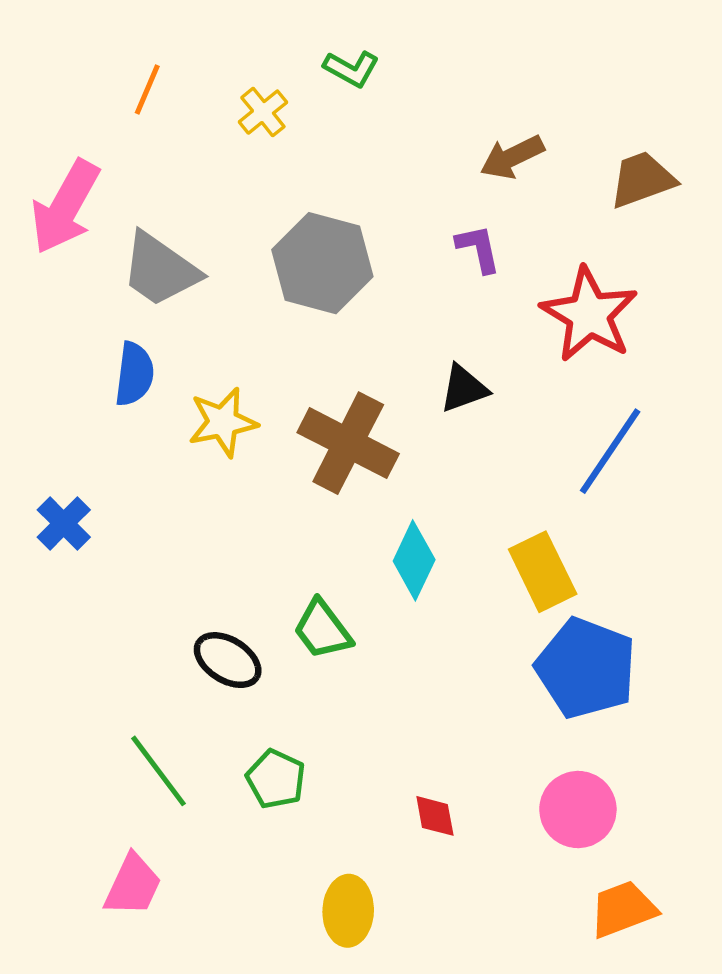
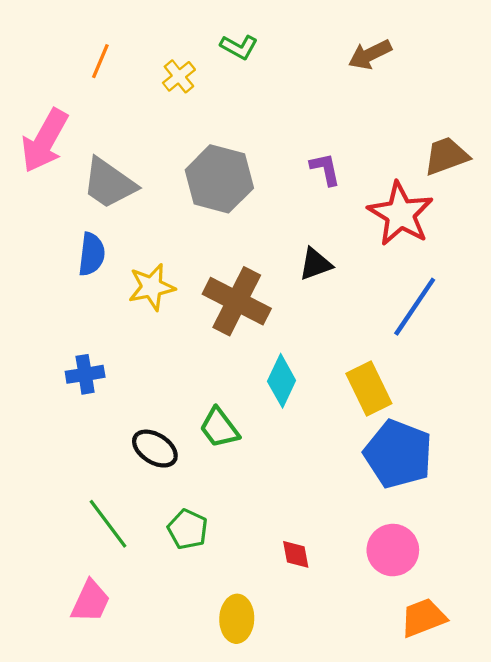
brown arrow: (512, 157) -> (370, 55), moved
brown trapezoid: (642, 180) -> (446, 156), moved
blue cross: (64, 523) -> (85, 374), moved, turned 36

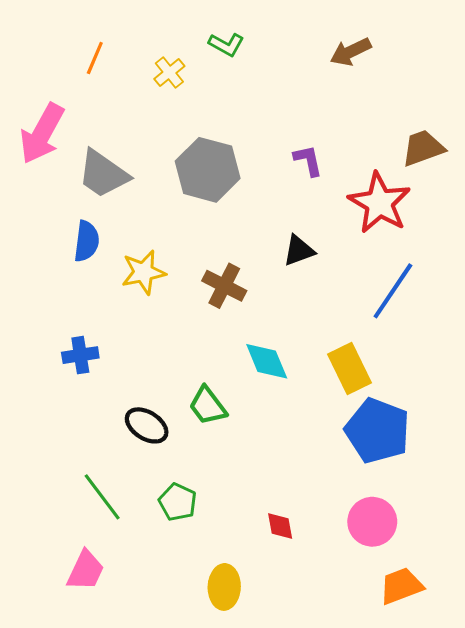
brown cross: (237, 301) -> (224, 286), size x0.7
cyan diamond: (282, 381) -> (267, 361), turned -48

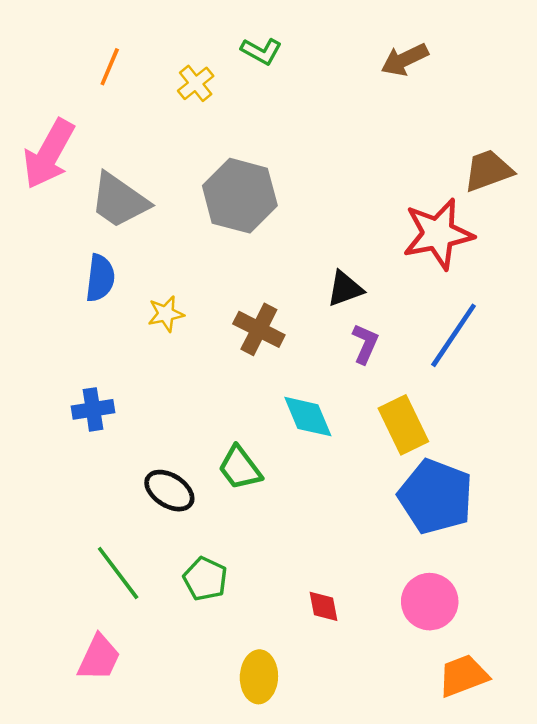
purple L-shape: (308, 160) -> (365, 344), moved, turned 36
red star: (379, 203) -> (438, 234), turned 30
yellow star: (143, 272) -> (166, 314), size x0.7

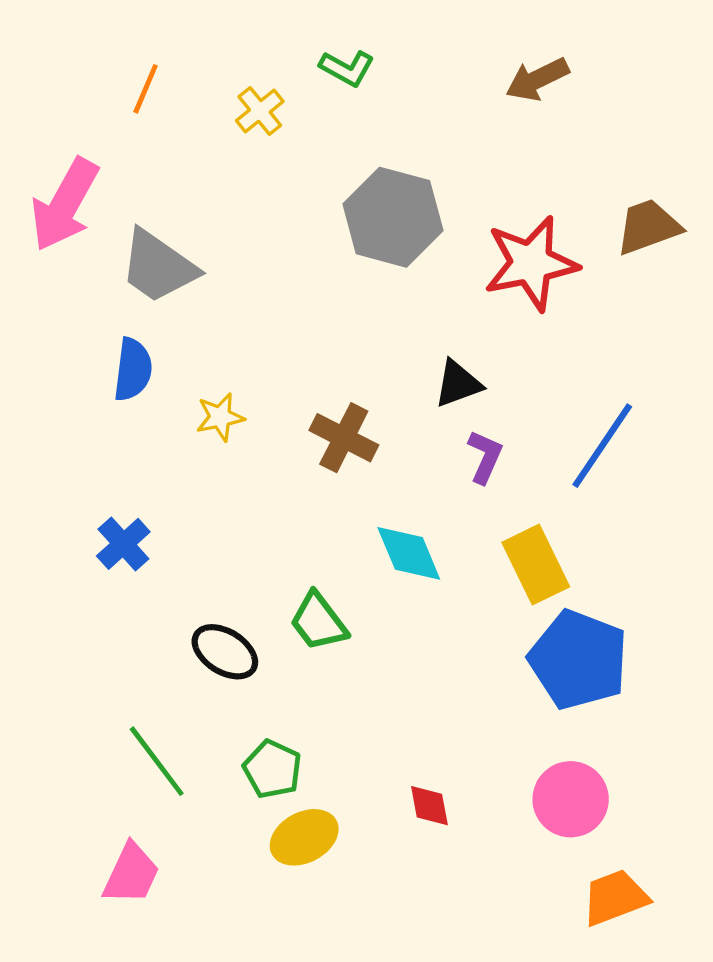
gray hexagon: (240, 196) -> (393, 217), moved
red star: (438, 234) -> (531, 263), moved
blue cross: (93, 409) -> (123, 544), turned -33
yellow ellipse: (259, 677) -> (304, 837), moved, turned 60

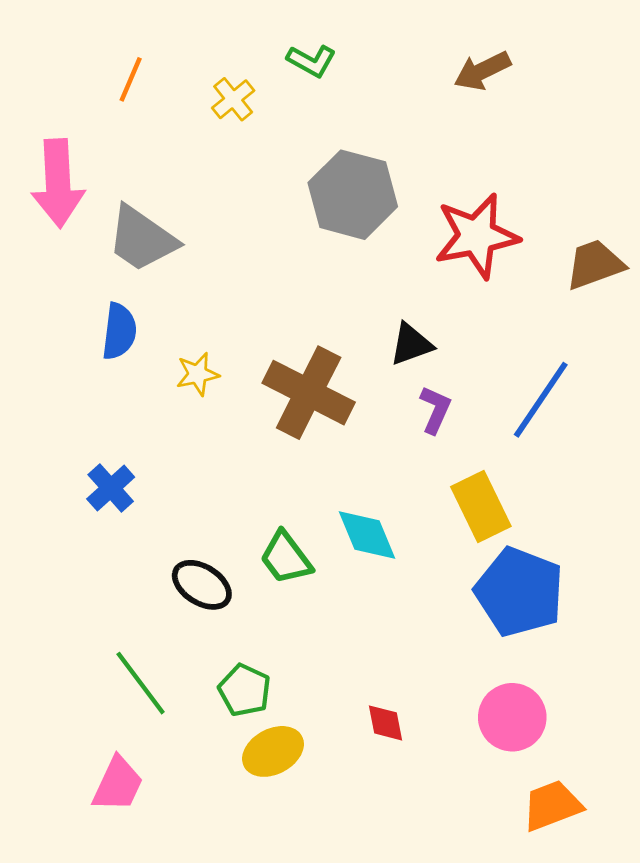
pink arrow: (65, 205) -> (58, 183), turned -32
brown trapezoid: (648, 227) -> (595, 264), moved
brown cross: (344, 438) -> (309, 393), size x1.5
cyan diamond: (409, 553) -> (367, 535), moved

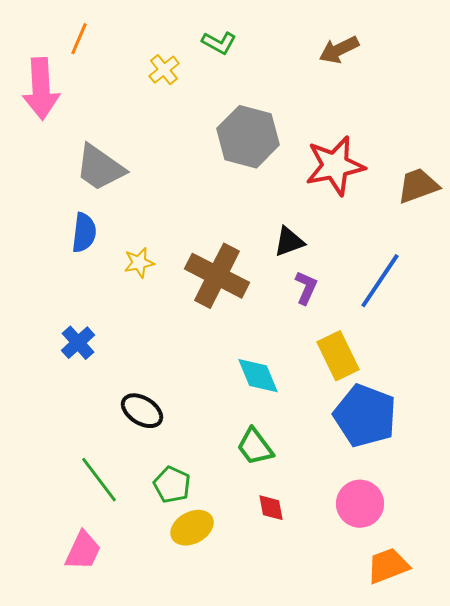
orange line: (131, 79) -> (79, 39), moved
pink arrow: (58, 183) -> (41, 89), moved
green trapezoid: (286, 558) -> (255, 447), moved

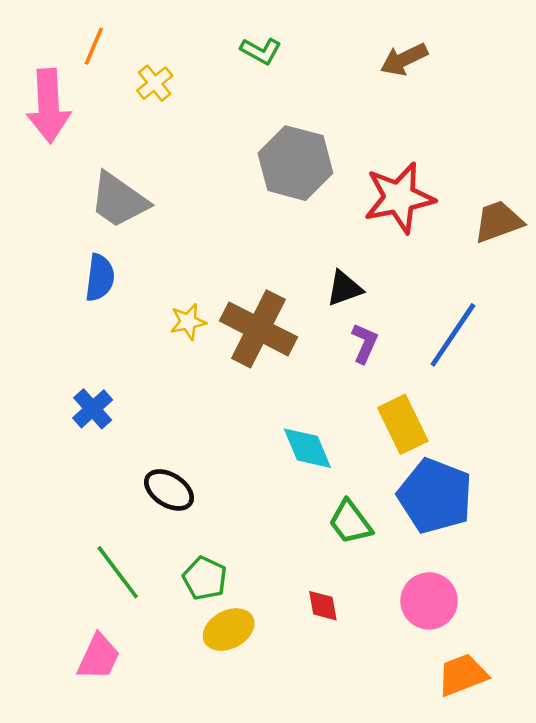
yellow cross: (164, 70) -> (155, 83), moved
yellow star: (139, 263) -> (188, 322), moved
green trapezoid: (255, 447) -> (350, 522), moved

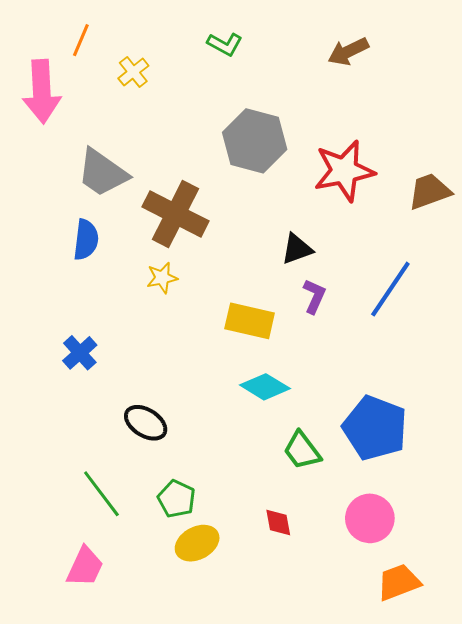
brown cross: (258, 329) -> (175, 214), moved
yellow rectangle: (403, 424) -> (250, 321), moved, turned -51
cyan diamond: (307, 448) -> (265, 387), turned -36

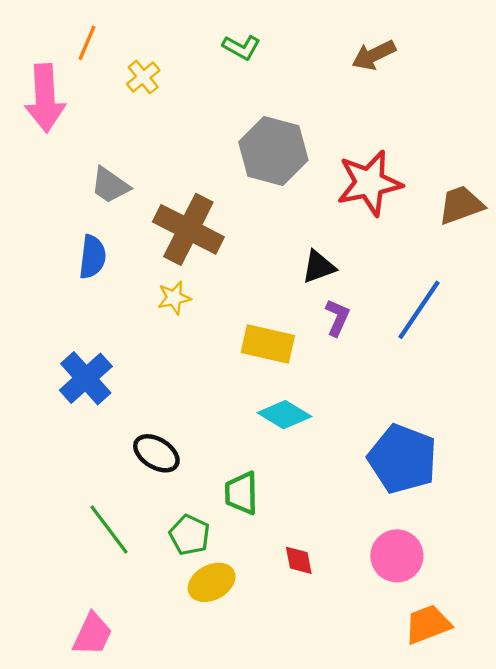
gray trapezoid: (102, 173) -> (110, 185), size x0.7
blue cross: (80, 353) -> (86, 378), size x1.4
green trapezoid: (302, 451) -> (241, 493), moved, turned 36
pink trapezoid: (85, 567) -> (92, 634), moved

